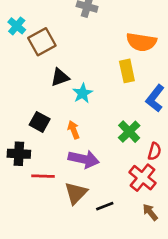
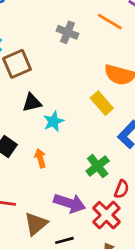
yellow rectangle: (127, 71) -> (102, 103), turned -35
purple arrow: (84, 159) -> (70, 203), moved

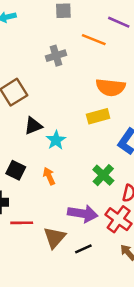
gray cross: (68, 32) -> (56, 56), turned -30
yellow rectangle: (102, 103) -> (98, 116), turned -55

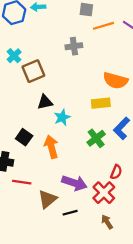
orange line: (94, 40) -> (103, 26), moved, turned -48
green cross: (103, 175) -> (96, 138), moved
orange arrow: (49, 176) -> (51, 147), size x1.5

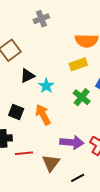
black line: (70, 213) -> (78, 178), moved

